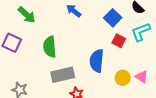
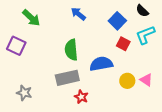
green semicircle: (50, 47) -> (71, 50), moved
blue semicircle: (97, 61) -> (101, 64), turned 75

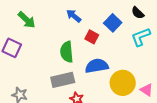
red square: (123, 44) -> (92, 37), moved
pink triangle: (146, 80) -> (147, 90), moved
yellow circle: (127, 81) -> (123, 83), size x1.6

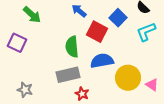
red square: (92, 37) -> (97, 32), size x1.5

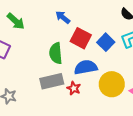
blue square: (118, 18) -> (106, 42), moved
red star: (82, 94) -> (74, 88), moved

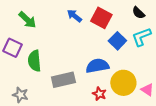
red square: (81, 38) -> (101, 18), moved
green semicircle: (56, 53) -> (34, 61), moved
red star: (74, 88) -> (99, 94), moved

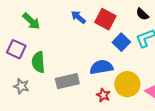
gray star: (20, 95) -> (21, 86), moved

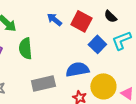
black semicircle: (142, 14) -> (110, 16), moved
green semicircle: (38, 62) -> (25, 48), moved

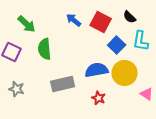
cyan L-shape: (121, 40) -> (141, 41), turned -60
yellow circle: (103, 86) -> (125, 73), moved

